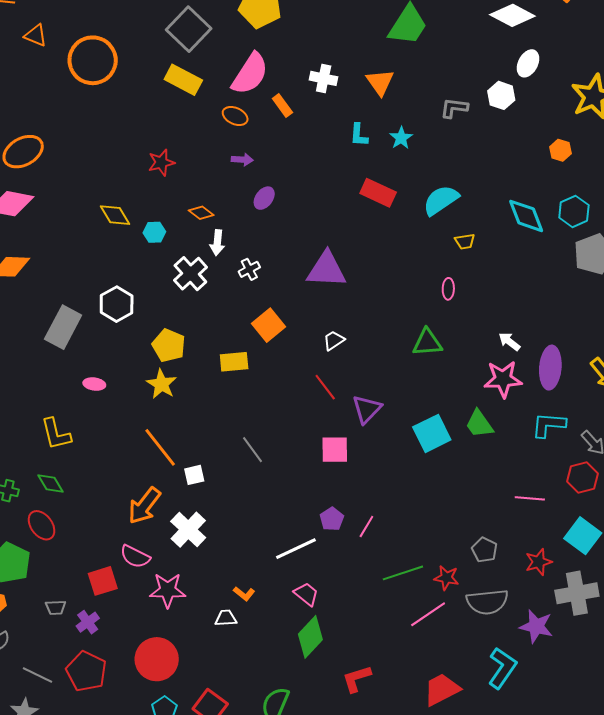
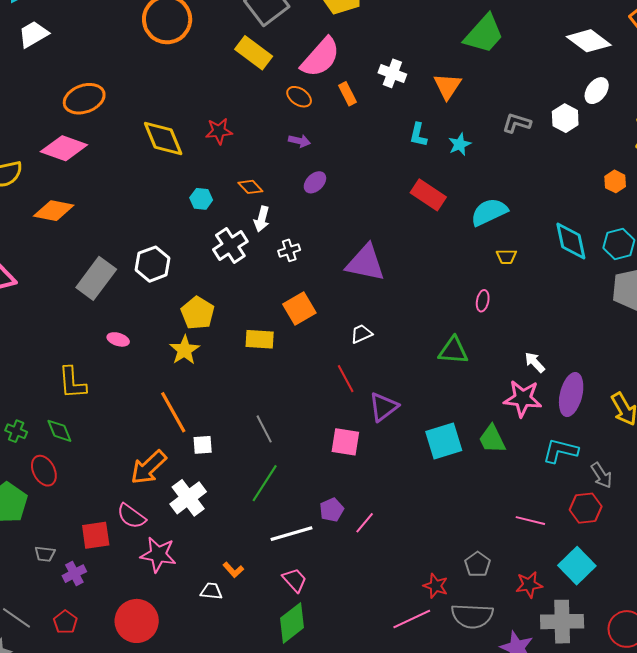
yellow diamond: (115, 215) -> (163, 138), moved, size x1.4
green line: (403, 573) -> (265, 483), moved, turned -48
red pentagon: (86, 671) -> (65, 622), size x0.6

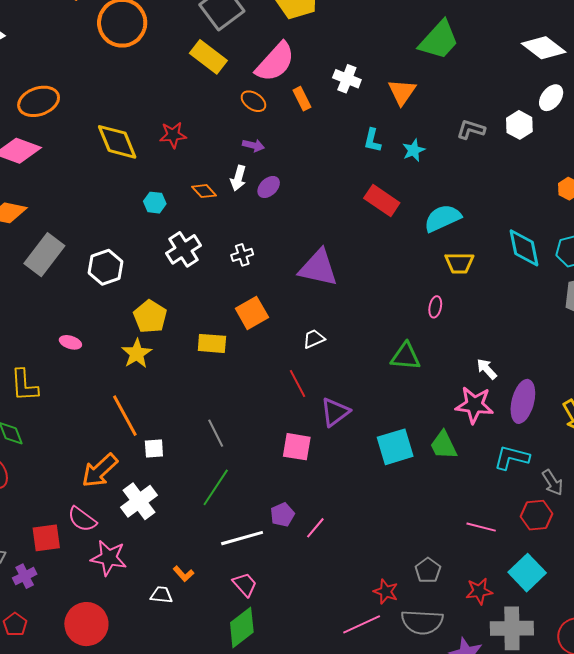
white arrow: (262, 219) -> (238, 178), moved
yellow trapezoid: (506, 257) -> (459, 263), size x1.4
gray rectangle: (96, 278) -> (44, 255), moved

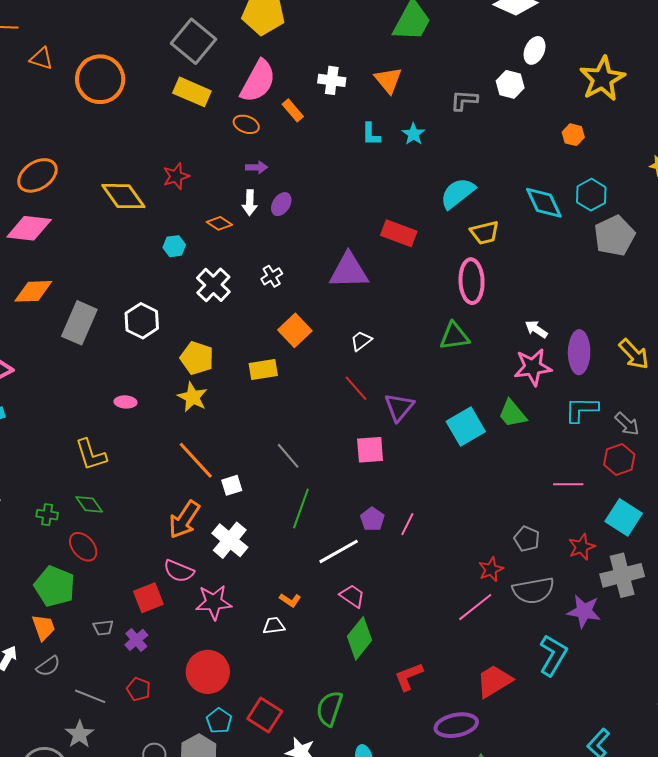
red rectangle: (382, 201) -> (399, 233), moved
pink ellipse: (435, 307) -> (472, 281), size x2.0
red star: (386, 592) -> (491, 569), turned -30

